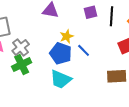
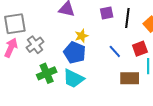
blue line: (84, 50) -> (115, 51), moved
green cross: (22, 64) -> (47, 73), moved

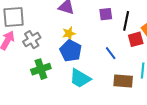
yellow star: (81, 36) -> (69, 33), moved
red square: (140, 49) -> (136, 39), moved
cyan trapezoid: (73, 79) -> (80, 78), moved

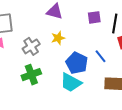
gray cross: (32, 40) -> (31, 46), moved
blue pentagon: (71, 51) -> (77, 63), moved

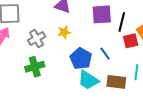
purple square: (94, 17) -> (102, 14), size x1.5
cyan trapezoid: (71, 82) -> (88, 80), moved

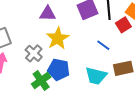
yellow star: (64, 32) -> (58, 38), size x1.6
blue pentagon: (81, 58) -> (59, 70), moved

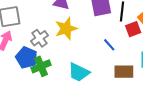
blue pentagon: (59, 70) -> (26, 58), moved
cyan trapezoid: (96, 76) -> (79, 72), moved

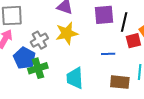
blue line: (109, 45) -> (108, 54), turned -56
cyan trapezoid: (79, 72) -> (75, 78), turned 55

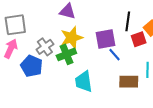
purple square: (104, 15) -> (106, 39), moved
blue line: (108, 54) -> (115, 55), turned 56
green cross: (38, 68) -> (66, 54), moved

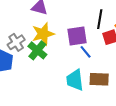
green cross: (66, 54) -> (37, 50), turned -30
cyan trapezoid: (84, 82) -> (75, 80), moved

